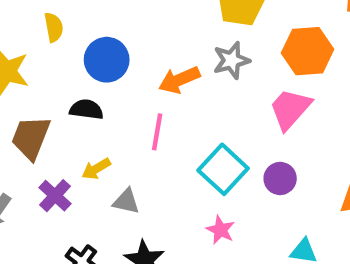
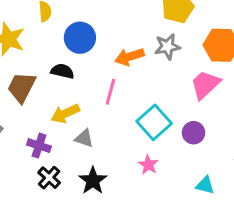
yellow arrow: (96, 169) -> (65, 114), size x1.4
purple cross: (55, 196) -> (39, 146), moved, turned -30

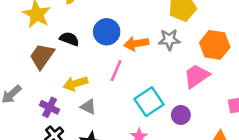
blue circle: (80, 38) -> (107, 32), moved
black semicircle: (62, 71) -> (69, 39), moved

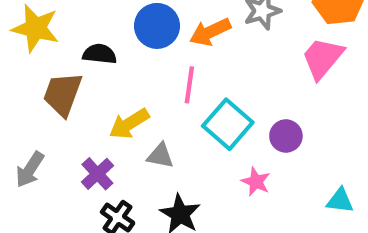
cyan square: (149, 102) -> (228, 124), moved
purple cross: (50, 107) -> (97, 174), turned 36
purple circle: (181, 115) -> (286, 136), moved

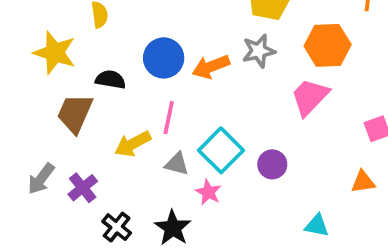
pink line: (189, 85) -> (169, 118), moved
gray triangle: (160, 156) -> (177, 164), moved
purple cross: (97, 174) -> (83, 188), moved
pink star: (256, 182) -> (208, 192), moved

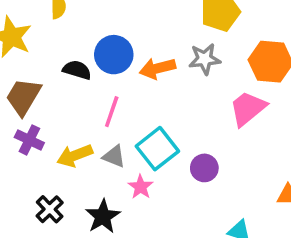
black semicircle: (110, 80) -> (77, 70), moved
yellow arrow: (133, 144) -> (75, 156), moved
purple cross: (83, 188) -> (29, 140), moved, turned -32

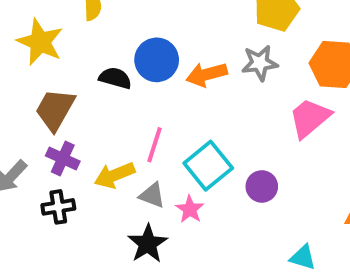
pink line: (112, 112) -> (155, 145), moved
gray triangle: (114, 156) -> (152, 195), moved
black cross: (50, 209) -> (58, 207), moved, turned 36

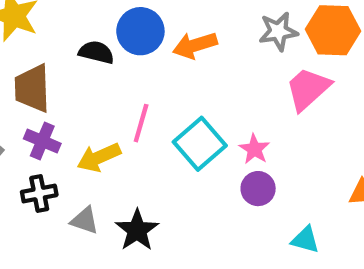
gray star: (260, 63) -> (278, 31), moved
brown trapezoid: (55, 110) -> (32, 88), turned -30
purple circle: (262, 186) -> (258, 189), moved
gray triangle: (152, 195) -> (85, 221), moved
pink star: (190, 209) -> (254, 149), moved

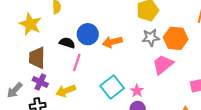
pink line: (141, 123) -> (77, 62), moved

